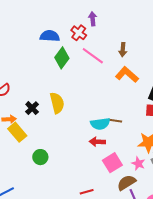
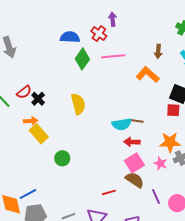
brown arrow: (123, 50) -> (158, 51), moved
pink line: (93, 56) -> (113, 56), turned -40
black cross: (32, 108) -> (38, 99), moved
red arrow: (97, 142) -> (132, 142), moved
brown semicircle: (126, 183) -> (135, 180), moved, turned 66

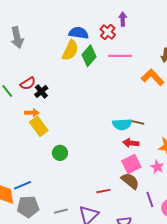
yellow semicircle: (78, 104) -> (70, 50), moved, turned 35

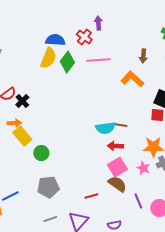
green circle: (60, 153) -> (41, 153), moved
gray pentagon: (28, 207) -> (48, 187), moved

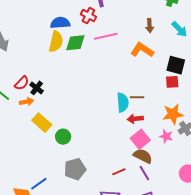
green diamond: (67, 62) -> (75, 43), turned 55
orange arrow: (14, 123) -> (26, 102), moved
cyan semicircle: (105, 128) -> (123, 102), turned -78
purple line: (138, 201) -> (144, 173), moved

